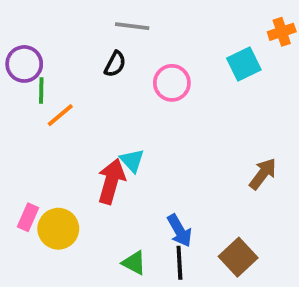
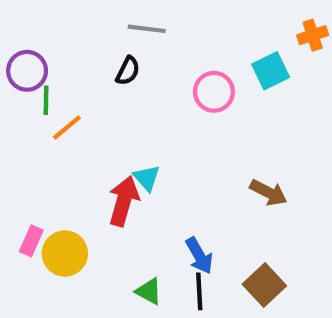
pink circle: (172, 83) -> (214, 92), moved
brown arrow: (263, 174) -> (269, 193), moved, turned 80

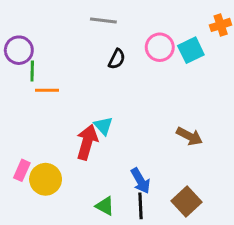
black semicircle: (128, 71) -> (117, 59), moved
pink circle: (214, 92) -> (160, 47), moved
orange line: (67, 128) -> (47, 90), turned 40

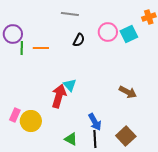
orange line: (47, 90) -> (41, 48), moved

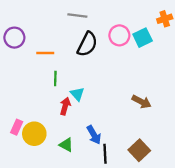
black semicircle: (79, 40) -> (87, 44), size x1.6
green line: (22, 48) -> (55, 78), moved
red arrow: (59, 96) -> (65, 106), size x0.7
blue arrow: (95, 122) -> (94, 135), moved
green triangle: (71, 139) -> (66, 145), moved

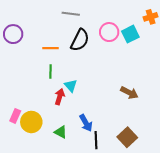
orange line: (45, 53) -> (51, 48), moved

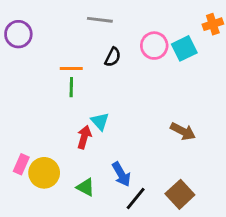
purple circle: (13, 34) -> (18, 34), moved
black semicircle: (80, 40) -> (113, 57), size x0.6
green line: (51, 71) -> (71, 87), moved
black line: (96, 140) -> (136, 199), turned 42

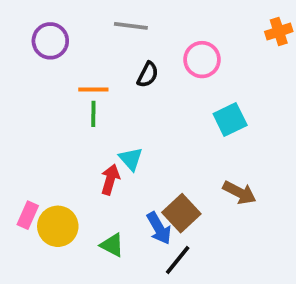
purple circle: (18, 34) -> (50, 41), moved
cyan square: (184, 48) -> (230, 120), moved
brown arrow: (183, 131) -> (239, 193), moved
brown square: (180, 194) -> (181, 213), moved

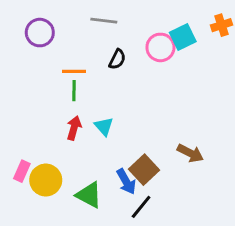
cyan square: (230, 120) -> (183, 37), moved
red arrow: (110, 179) -> (74, 128), moved
green triangle: (112, 245) -> (89, 195), size x1.4

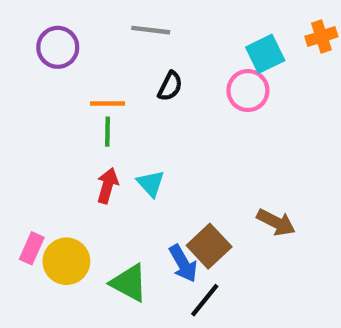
pink circle: (160, 47) -> (248, 91), moved

